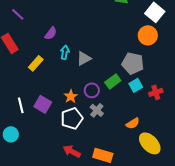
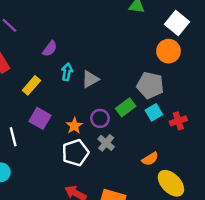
purple square: (43, 104) -> (40, 118), moved

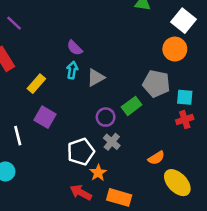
purple semicircle: (50, 49) -> (75, 48), moved, turned 98
cyan square: (154, 112) -> (185, 97), moved, turned 35
orange star: (74, 126) -> (98, 173), moved

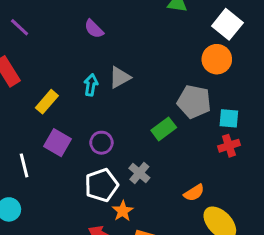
purple semicircle: (75, 48) -> (94, 29), moved
gray triangle: (96, 77) -> (120, 77), moved
purple circle: (106, 117) -> (101, 143), moved

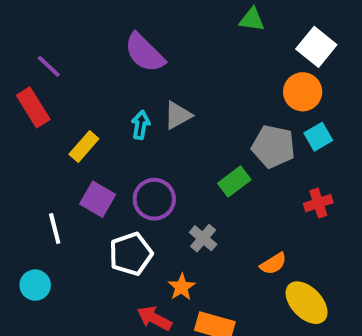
purple line: (20, 27) -> (49, 66), moved
purple semicircle: (94, 29) -> (144, 53), size x1.6
cyan square: (229, 118) -> (318, 137), moved, turned -35
purple circle: (101, 143) -> (154, 199), size x1.4
white pentagon: (101, 185) -> (131, 254), moved

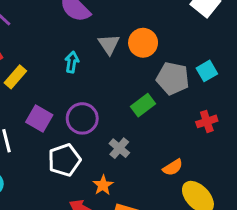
orange circle: (303, 92) -> (143, 43), moved
gray triangle: (178, 115) -> (109, 44), moved, turned -35
yellow rectangle: (84, 146) -> (15, 77), moved

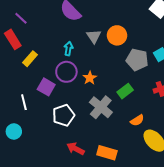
green rectangle: (143, 105) -> (125, 91), moved
purple circle: (82, 118) -> (66, 72), moved
gray cross: (119, 148) -> (101, 107), size x1.6
orange star: (103, 185) -> (90, 78), moved

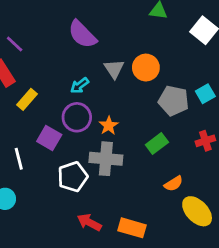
cyan arrow: (68, 49) -> (80, 85), turned -136
gray cross: (101, 107) -> (106, 159), moved, turned -35

